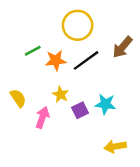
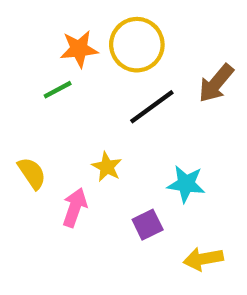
orange star: (56, 60) -> (79, 49), moved
purple square: (80, 110) -> (148, 225), moved

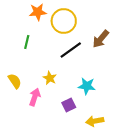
orange star: (79, 49) -> (38, 12), moved
green line: (58, 90) -> (27, 42), turned -48

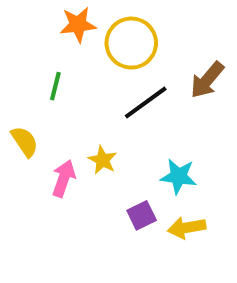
yellow semicircle: (15, 81) -> (25, 142), moved
pink arrow: (35, 97) -> (64, 178), moved
yellow arrow: (95, 121) -> (187, 228), moved

